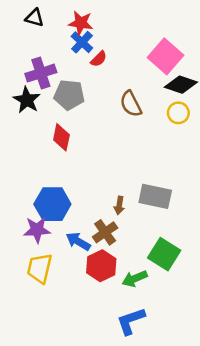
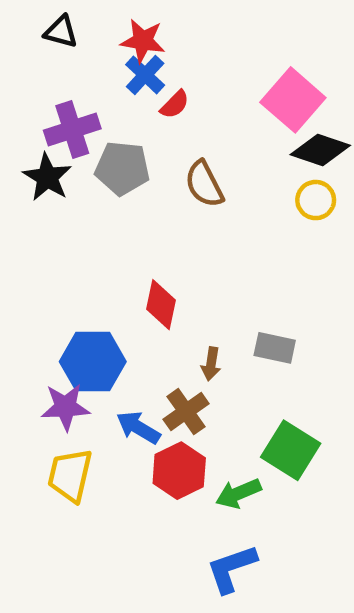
brown semicircle: (131, 104) -> (204, 184), moved
red diamond: (61, 137) -> (161, 305), moved
gray rectangle: (155, 196) -> (275, 348), size x0.7

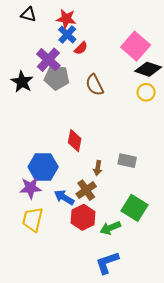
purple cross: (72, 130) -> (48, 60), moved, turned -30

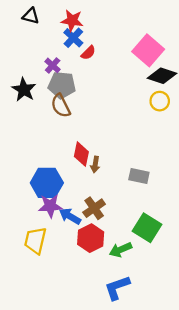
purple cross: (48, 60) -> (53, 65), size x0.6
brown semicircle: (95, 85) -> (61, 106), moved
brown arrow: (98, 168) -> (95, 164), moved
purple star: (30, 188) -> (50, 206), moved

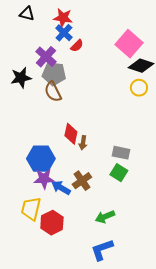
purple cross: (53, 65) -> (46, 57), size x1.5
black star: (24, 90) -> (21, 78), turned 30
green square: (147, 228) -> (119, 173), moved, size x0.7
red hexagon: (91, 238) -> (52, 223), moved

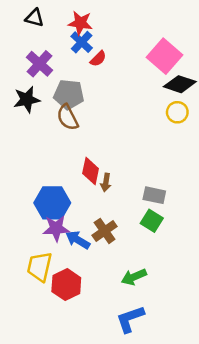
purple cross: (46, 57) -> (39, 64), moved

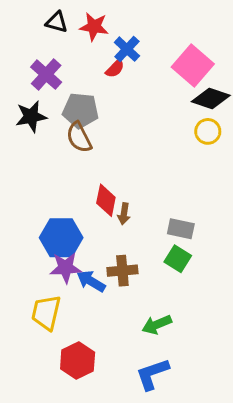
black triangle: (34, 18) -> (57, 22), moved
blue cross: (82, 42) -> (127, 49), moved
brown cross: (105, 231) -> (122, 271), turned 30
red hexagon: (66, 285) -> (78, 360), moved

